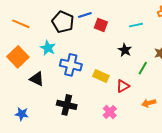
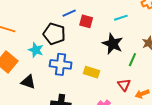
black pentagon: (63, 22) -> (54, 34), moved
black star: (125, 50) -> (113, 44), size x1.5
red triangle: (123, 86) -> (124, 85), moved, turned -32

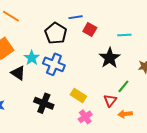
cyan star: (36, 50) -> (32, 58), moved
green line: (132, 60) -> (123, 86), moved
yellow rectangle: (92, 72) -> (78, 96), moved

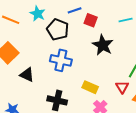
cyan star: (32, 58) -> (38, 14), moved
black star: (110, 58) -> (103, 45), moved

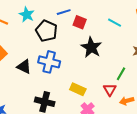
cyan line: (126, 20) -> (115, 23), turned 40
black triangle: (27, 75) -> (24, 67), moved

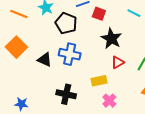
yellow rectangle: (78, 89) -> (99, 81), turned -35
red triangle: (110, 90) -> (118, 62), moved, turned 32

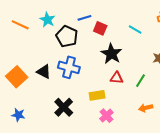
orange square: (16, 47) -> (17, 77), moved
red triangle: (118, 62) -> (117, 78), turned 32
black cross: (66, 94) -> (64, 107), turned 30

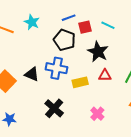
red square: (100, 28) -> (85, 27), turned -32
cyan line: (135, 29) -> (108, 25), moved
black pentagon: (67, 36) -> (64, 40), moved
yellow rectangle: (97, 95) -> (80, 82), moved

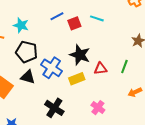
black pentagon: (64, 40) -> (27, 52), moved
black star: (98, 52) -> (80, 55), moved
blue cross: (57, 68) -> (52, 68), turned 30

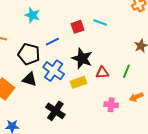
blue line: (57, 16) -> (52, 42), moved
cyan star: (21, 25) -> (32, 15), moved
pink cross: (98, 108) -> (111, 105), moved, turned -32

